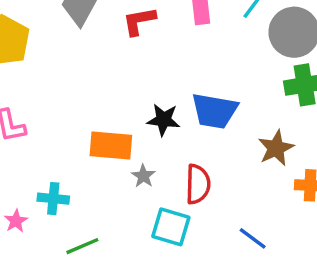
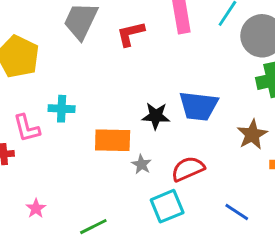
red semicircle: (198, 184) -> (188, 169), turned -112
cyan cross: (53, 199) -> (62, 109), moved
cyan square: (171, 227) -> (167, 206), turned -36

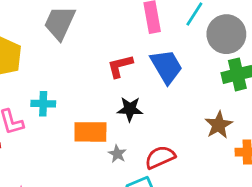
red L-shape: (131, 34) -> (120, 66), moved
blue trapezoid: (199, 106) -> (166, 67), moved, turned -126

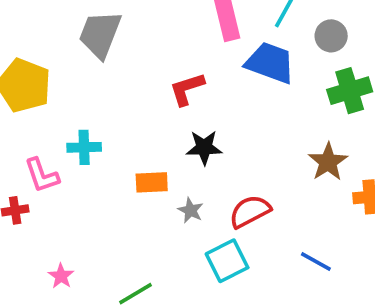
gray circle: (226, 34) -> (331, 36), size x0.6
blue trapezoid: (166, 67) -> (270, 63), moved, turned -36
orange rectangle: (90, 132) -> (152, 182), size x0.7

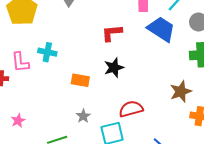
black star: (204, 148) -> (114, 68), turned -30
gray star: (191, 210) -> (83, 116), moved

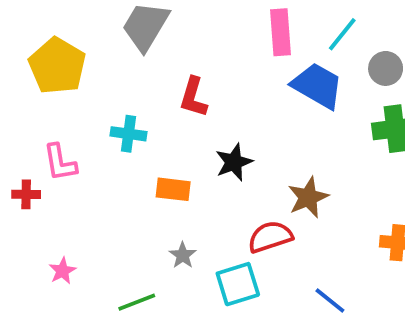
red L-shape: (112, 33) -> (193, 97), moved, turned -65
cyan cross: (47, 52) -> (128, 134), moved
brown star: (181, 91) -> (308, 197), moved

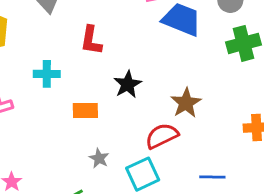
blue line: (330, 300) -> (212, 177), turned -30

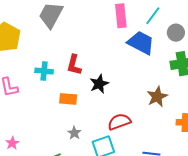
red L-shape: (91, 40) -> (74, 65), moved
brown star: (186, 103) -> (157, 97), moved

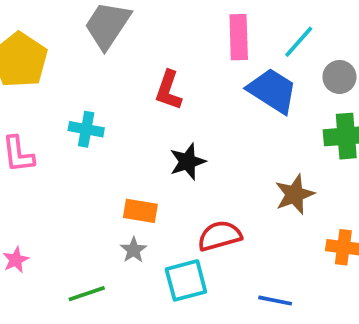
red L-shape: (74, 65) -> (168, 90), moved
orange rectangle: (68, 99) -> (140, 211), moved

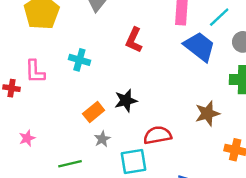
black star: (188, 162) -> (126, 101), moved
orange rectangle: (140, 211) -> (94, 112), moved, turned -54

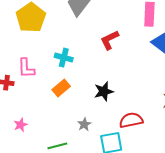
red L-shape: (134, 40) -> (110, 40), turned 40
orange rectangle: (94, 112) -> (61, 88), moved

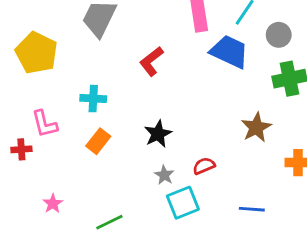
red semicircle: (131, 120) -> (204, 166), size x0.7
gray star: (84, 124) -> (164, 175), moved

